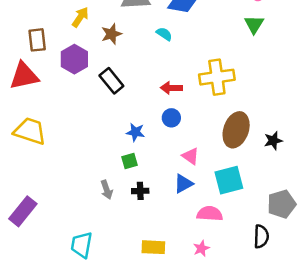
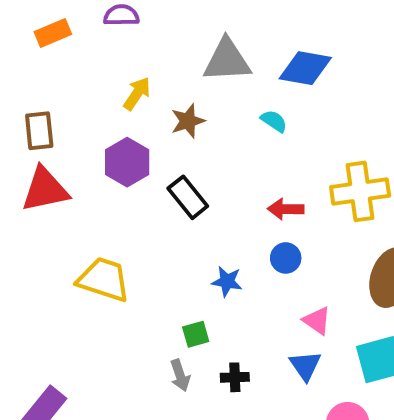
brown rectangle: (37, 40) -> (39, 131), moved
yellow trapezoid: (30, 131) -> (104, 279), moved
green square: (129, 161) -> (196, 334), moved
blue triangle: (183, 184) -> (305, 366), turned -36

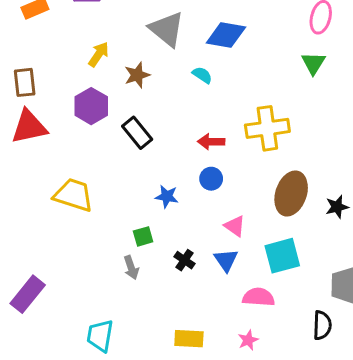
gray triangle: (227, 60) -> (167, 29), turned 42
black cross: (235, 377) -> (184, 260), moved, turned 36

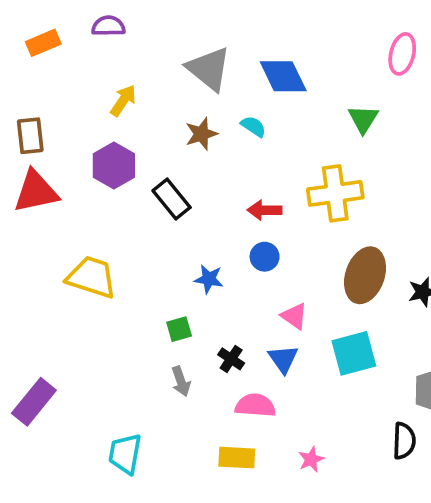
blue diamond: (226, 35) -> (283, 76), turned 54
green triangle: (313, 63) -> (363, 119), moved
brown star: (137, 75) -> (201, 134), moved
gray arrow: (131, 268) -> (181, 381), moved
pink semicircle: (259, 297) -> (255, 405), moved

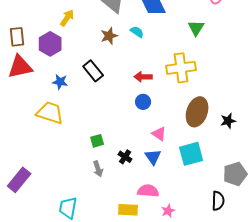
purple hexagon: (114, 166) -> (50, 44), moved
blue star: (209, 279) -> (60, 82), moved
pink semicircle: (255, 405) -> (148, 191), moved

